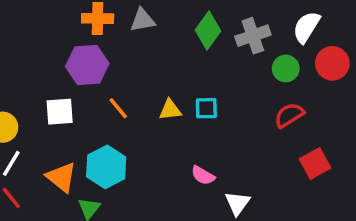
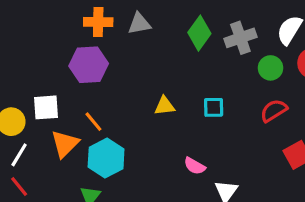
orange line: (118, 108) -> (93, 122), moved
cyan square: (206, 108) -> (214, 107), moved
white square: (60, 112) -> (46, 107), moved
orange triangle: (61, 177) -> (65, 144), moved, turned 36

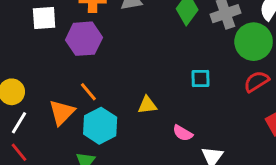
green circle: (271, 68) -> (254, 42), size x1.6
yellow triangle: (165, 106) -> (147, 105), moved
white square: (46, 107) -> (44, 18), moved

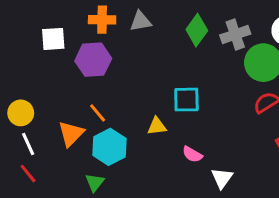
cyan square: (200, 79) -> (186, 100), moved, size x1.4
white line: (19, 123) -> (28, 144), turned -55

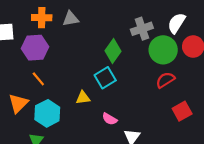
green diamond: (197, 30) -> (113, 51), moved
cyan square: (186, 100) -> (105, 78), turned -30
orange line: (98, 113) -> (38, 79), moved

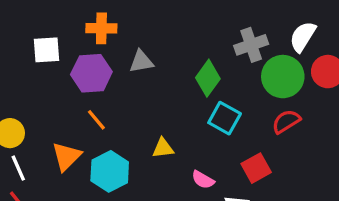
gray triangle: (71, 19) -> (141, 62), moved
cyan square: (105, 78) -> (225, 118), moved, turned -30
red square: (182, 111) -> (256, 168), moved

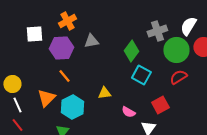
orange cross: (101, 28) -> (67, 21), turned -30

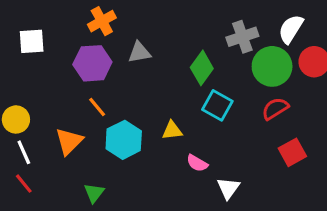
white square: (34, 34) -> (32, 41), moved
yellow triangle: (104, 93) -> (172, 130), moved
red square: (160, 105) -> (292, 152), moved
cyan hexagon: (72, 107) -> (124, 140), moved

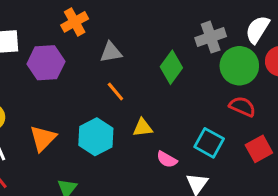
purple hexagon: (92, 63) -> (46, 63), moved
cyan square: (217, 105) -> (209, 143), moved
orange line: (97, 107) -> (115, 91), moved
red semicircle: (275, 109) -> (242, 107), turned 56

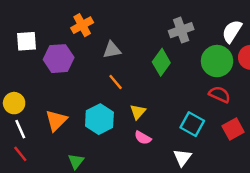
gray cross: (211, 37) -> (181, 30), moved
yellow triangle: (143, 128) -> (138, 112), turned -42
pink semicircle: (167, 159) -> (143, 138), moved

